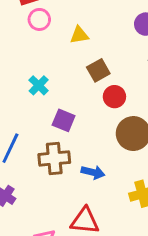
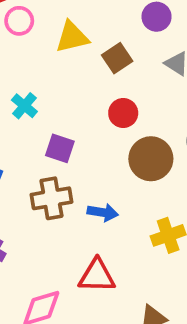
yellow triangle: (79, 35) -> (72, 37), size x1.4
brown square: (98, 70) -> (117, 58), moved

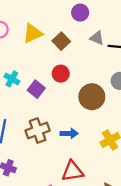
red circle: (123, 113) -> (61, 74), moved
purple square: (60, 148) -> (36, 89), moved, turned 30

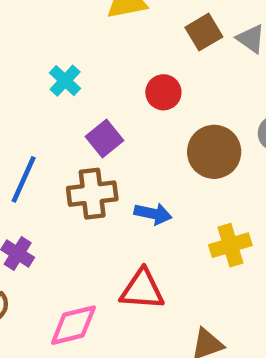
brown square: (61, 41) -> (204, 32), moved
purple square: (36, 89) -> (105, 139), moved

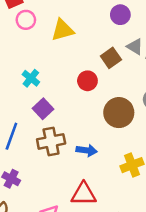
brown square: (204, 32) -> (111, 58), moved
purple square: (105, 139) -> (43, 109), moved

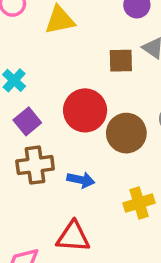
brown square: (111, 58) -> (121, 61), turned 30
red circle: (87, 81) -> (85, 110), moved, size x1.6

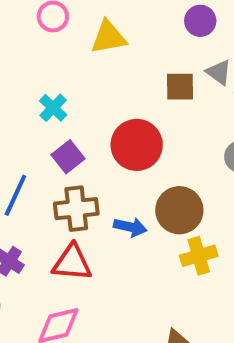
brown circle: (126, 133) -> (179, 210), moved
red triangle: (73, 237) -> (72, 263), moved

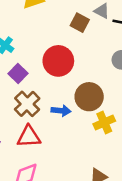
brown square: (180, 87) -> (80, 23), turned 36
brown cross: (76, 209) -> (27, 104), turned -30

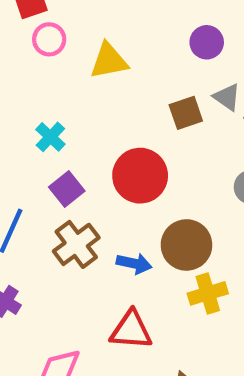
brown square: (80, 23) -> (186, 113), turned 36
red triangle: (29, 137) -> (131, 330), moved

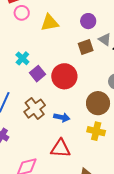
purple circle: (207, 42) -> (88, 21), moved
purple square: (67, 189) -> (38, 74), moved
brown circle: (186, 245) -> (98, 103), moved
yellow cross: (208, 293) -> (96, 131), turned 30

